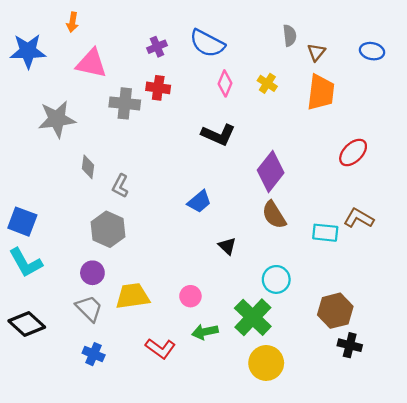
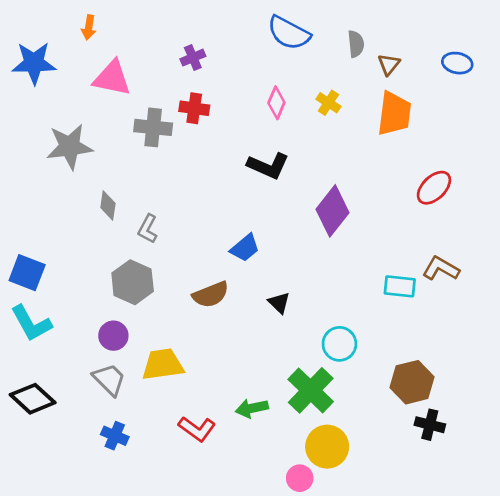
blue semicircle: (207, 43) -> (289, 33), moved
brown semicircle: (274, 215) -> (211, 295), moved, turned -80
pink circle: (190, 296) -> (300, 478), moved

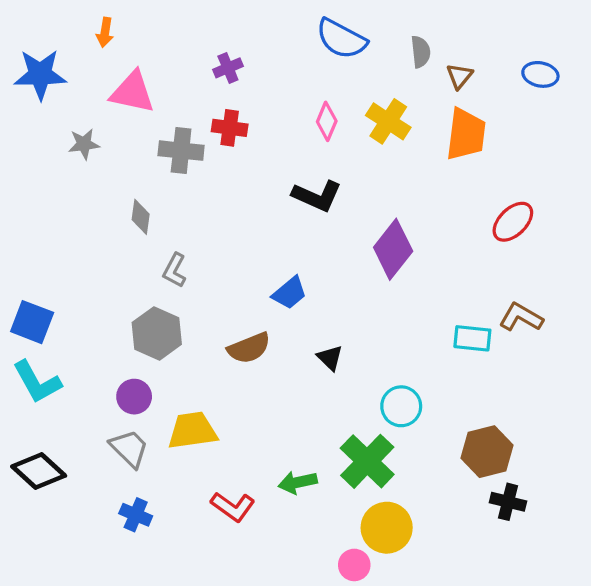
yellow cross: (328, 103) -> (388, 121), size x1.5
gray star: (70, 147) -> (84, 144), moved, size x0.6
gray diamond: (108, 206) -> (141, 217), moved

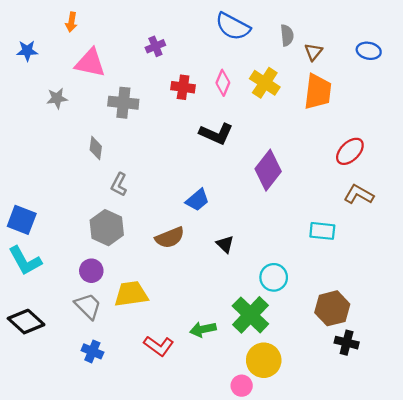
blue star: (40, 74) -> (27, 51), size x0.6
red cross: (230, 128) -> (183, 87), moved
brown L-shape: (521, 317) -> (359, 194), moved

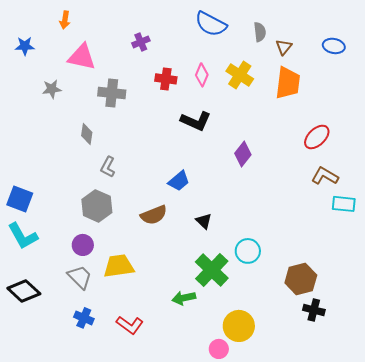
purple diamond: (268, 170) -> (243, 154), size x0.7
cyan rectangle: (322, 231) -> (344, 204), moved
green cross: (250, 315) -> (212, 270), moved
red L-shape: (159, 346) -> (130, 325), moved

